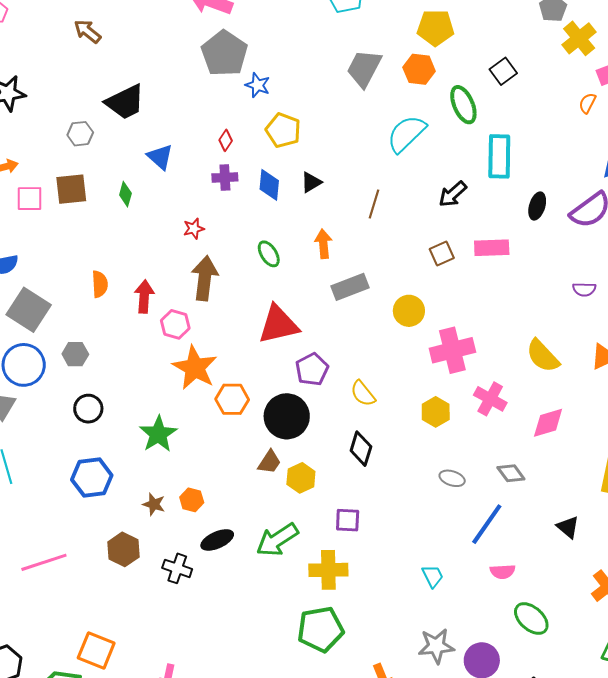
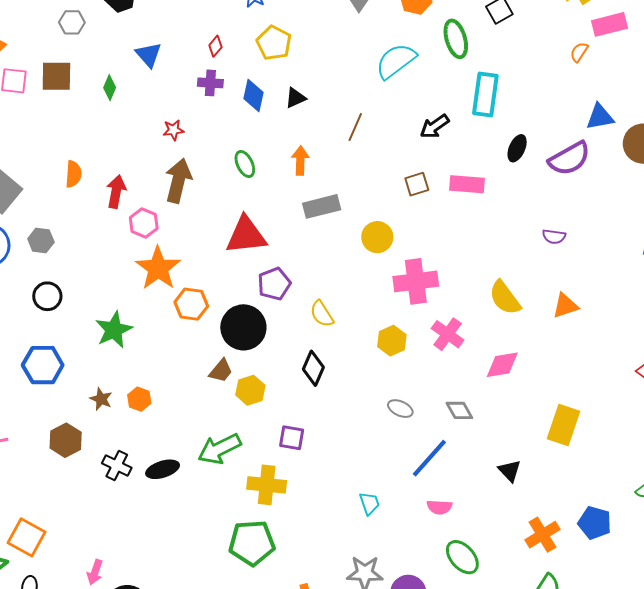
black ellipse: (217, 540) -> (163, 469), moved

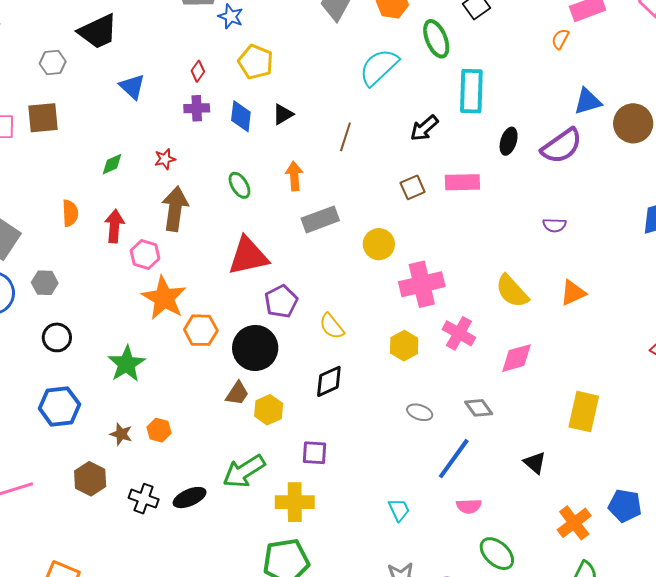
green diamond: (110, 88) -> (112, 164), moved, turned 50
black diamond: (313, 368) -> (329, 381), turned 48

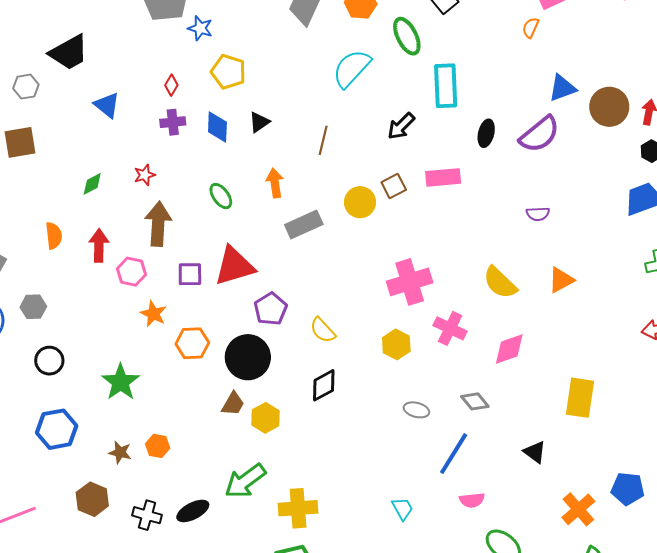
yellow circle: (379, 244) -> (360, 202), moved
orange star: (164, 298) -> (153, 314), size x0.6
purple square: (315, 453) -> (190, 274), moved

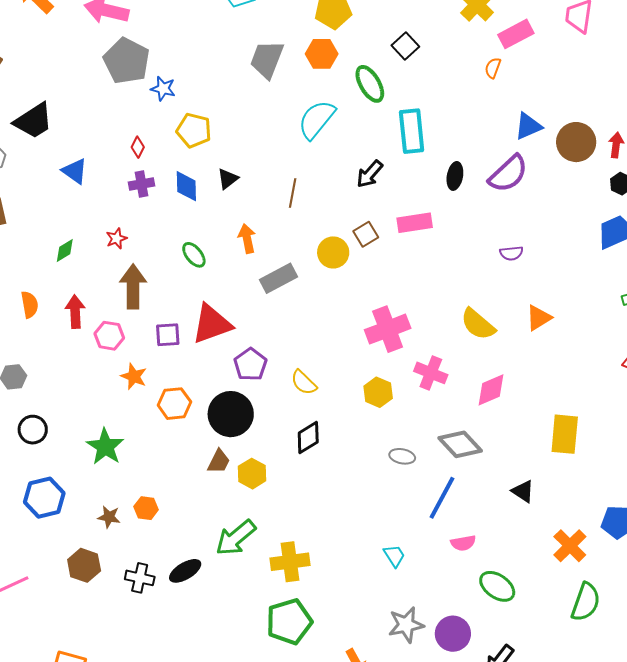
gray diamond: (475, 401) -> (460, 444), size x1.5

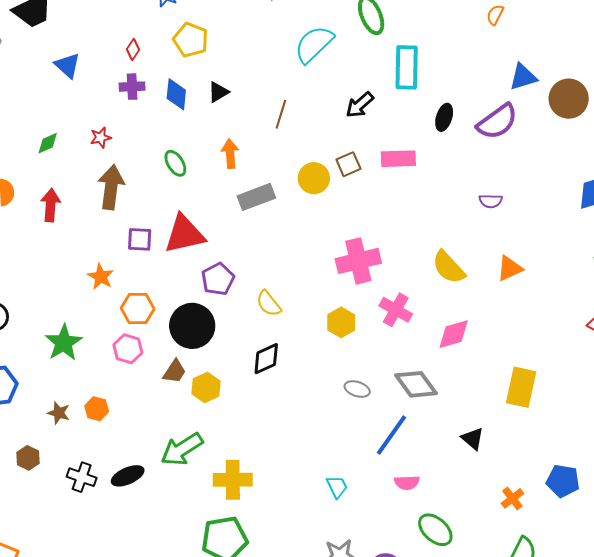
pink hexagon: (109, 336) -> (128, 349), moved
orange cross: (570, 546) -> (512, 498), size x0.7
brown hexagon: (84, 565) -> (28, 458), size x0.7

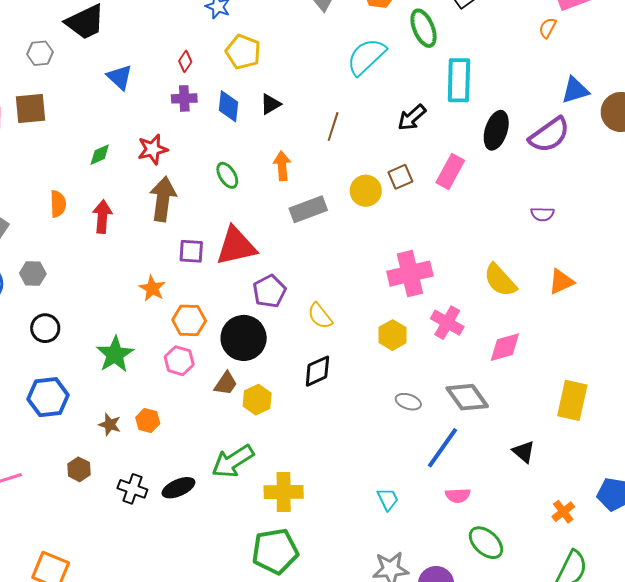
black ellipse: (444, 117) -> (496, 130), size x1.4
red star: (101, 138) -> (153, 149), size x1.4
pink rectangle: (398, 159) -> (450, 171), turned -60

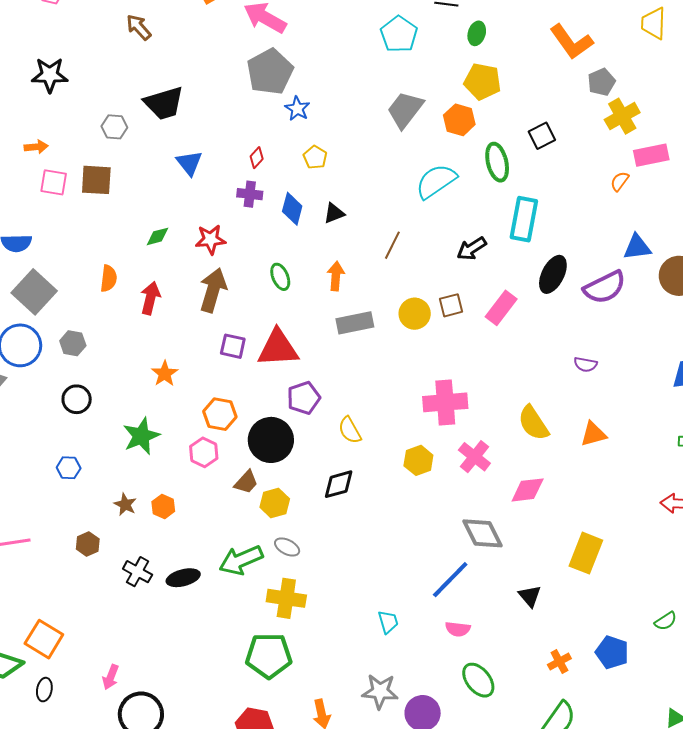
yellow pentagon: (243, 52) -> (315, 157), size x0.7
orange star: (152, 288) -> (165, 374), moved
blue hexagon: (48, 397) -> (69, 468), size x0.6
gray ellipse: (408, 402) -> (287, 547), moved

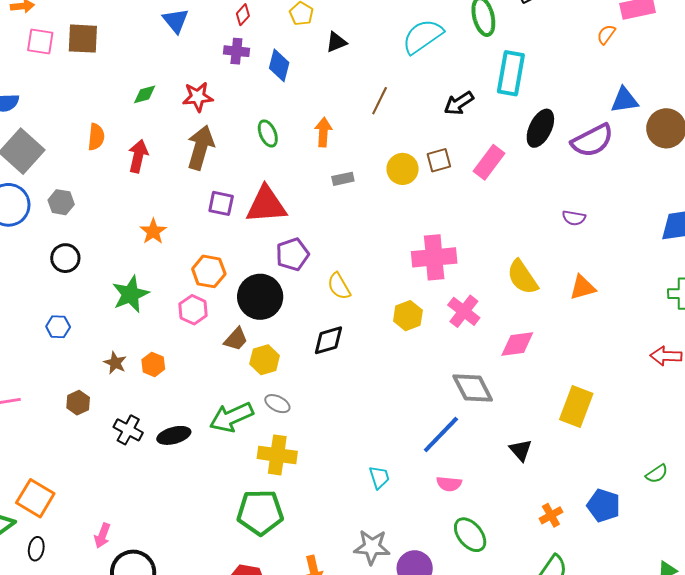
black triangle: (334, 213) -> (336, 42), moved
gray rectangle: (355, 323) -> (343, 179), size x0.6

